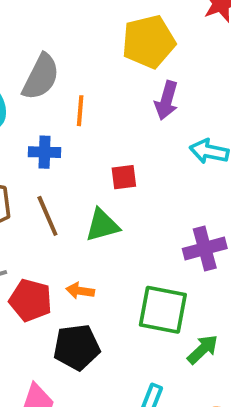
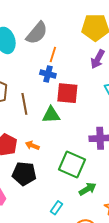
blue cross: (45, 152) -> (48, 74), moved
red square: (124, 177) -> (67, 93), size x1.6

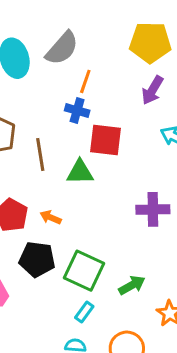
green square: (72, 164) -> (84, 271), moved

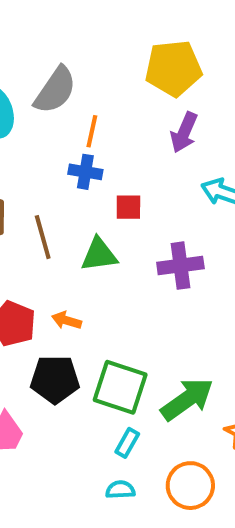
red square: (106, 140) -> (128, 207), size x0.6
purple cross: (153, 209) -> (180, 266), moved
green arrow: (132, 285) -> (187, 399), size x1.5

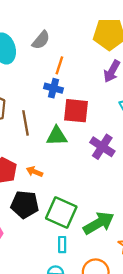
gray semicircle: (55, 90) -> (41, 40), size x0.7
red square: (128, 207) -> (76, 111), size x1.6
purple cross: (180, 266) -> (102, 147), turned 35
cyan rectangle: (127, 443) -> (62, 245), turned -35

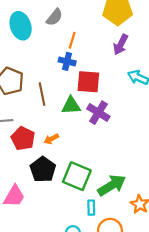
purple cross: (102, 147) -> (98, 113), moved
orange arrow: (35, 172) -> (51, 139), turned -48
black pentagon: (25, 204) -> (43, 169), turned 30
cyan rectangle: (62, 245) -> (91, 208), moved

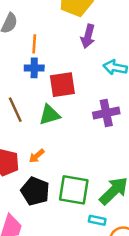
purple cross: (98, 113) -> (106, 113), moved, turned -30
cyan rectangle: (91, 208) -> (97, 220), turned -64

